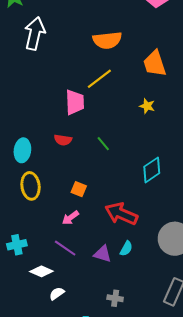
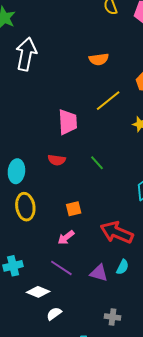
orange semicircle: (107, 40) -> (99, 59), size x0.7
yellow line: (99, 79) -> (108, 101), moved
orange square: (79, 189) -> (74, 209), turned -35

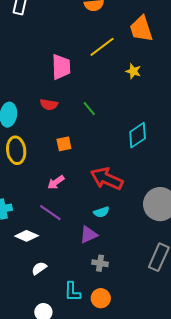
orange square: (74, 209) -> (64, 144), moved
cyan semicircle: (122, 267) -> (101, 212), moved, turned 42
purple triangle: (99, 273) -> (89, 235), moved, turned -42
white semicircle: (54, 314) -> (39, 268), moved

